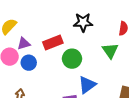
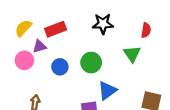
red rectangle: (53, 43) -> (56, 29), moved
blue circle: (29, 63) -> (60, 67), moved

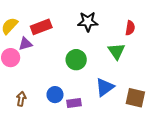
blue circle: (60, 67) -> (55, 95), moved
blue triangle: (107, 91) -> (105, 87), moved

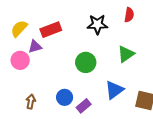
red semicircle: (130, 28) -> (129, 15), moved
green triangle: (116, 51) -> (126, 54), turned 30
purple rectangle: (74, 103) -> (84, 106), turned -32

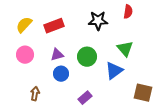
purple triangle: (35, 47) -> (57, 55), moved
green triangle: (126, 54) -> (125, 49), turned -36
blue triangle: (114, 90) -> (114, 71), moved
blue circle: (65, 97) -> (61, 74), moved

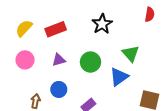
red semicircle: (128, 12) -> (150, 14), moved
black star: (98, 21) -> (102, 24), turned -30
blue circle: (61, 74) -> (59, 89), moved

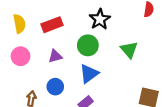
yellow semicircle: (24, 28) -> (19, 24), turned 126
green circle: (90, 62) -> (88, 45), moved
blue triangle: (119, 77) -> (89, 74), moved

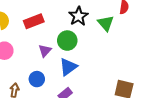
green triangle: (129, 50) -> (106, 23), moved
purple triangle: (55, 56) -> (45, 51), moved, turned -32

